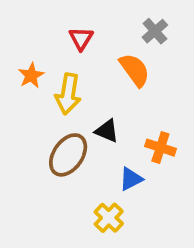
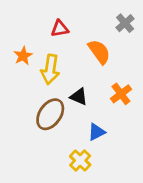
gray cross: (155, 31) -> (125, 23), moved
red triangle: (81, 38) -> (60, 29), turned 48
orange cross: (160, 148) -> (121, 94), moved, turned 35

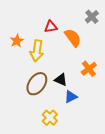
red triangle: (60, 29) -> (51, 27), moved
black triangle: (79, 97) -> (61, 80), moved
yellow cross: (80, 161) -> (50, 118), moved

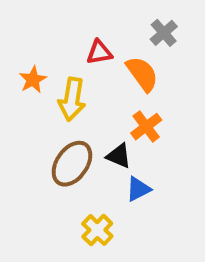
gray cross: (92, 17) -> (164, 33), moved
orange cross: (89, 69) -> (146, 127), moved

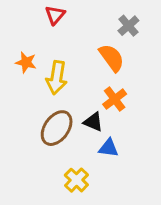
red triangle: (99, 52) -> (55, 15), moved, turned -40
orange star: (33, 80) -> (26, 62), turned -30
blue triangle: (138, 189) -> (109, 148), turned 35

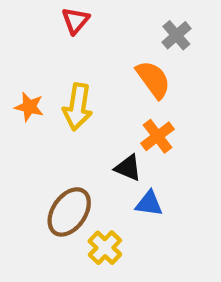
orange star: (26, 62) -> (29, 107), moved
brown ellipse: (57, 128) -> (69, 212), moved

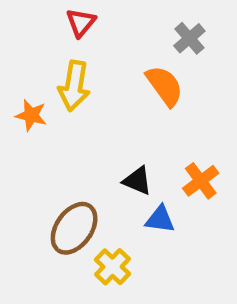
yellow arrow: (78, 107) -> (74, 86), moved
orange cross: (157, 136) -> (201, 181), moved

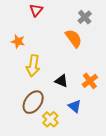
yellow arrow: (74, 86) -> (33, 66), moved
orange star: (31, 115) -> (18, 41), moved
blue triangle: (160, 219) -> (75, 106), moved, turned 32

